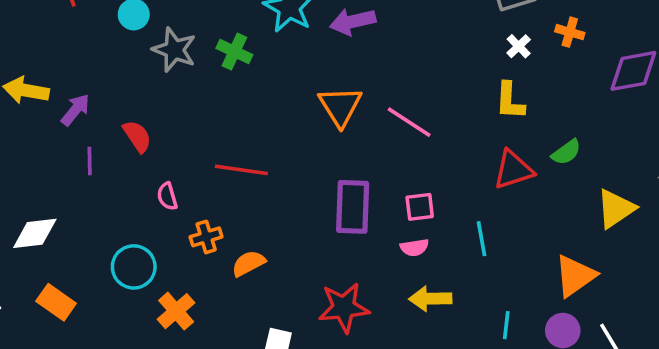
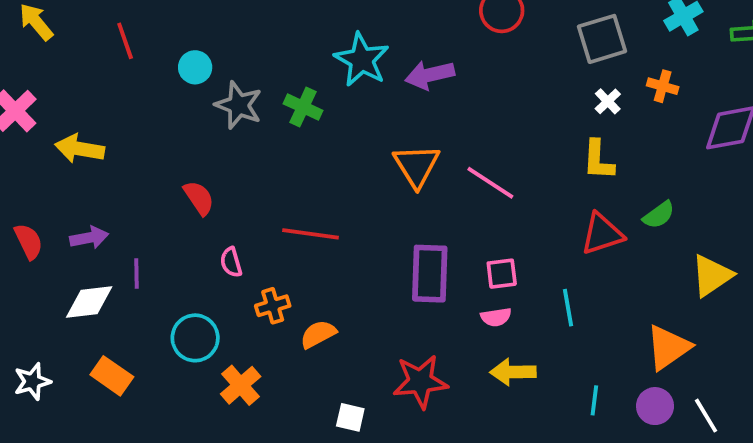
purple arrow: (75, 110) -> (89, 238), moved, turned 40
purple line: (90, 161) -> (136, 274), moved

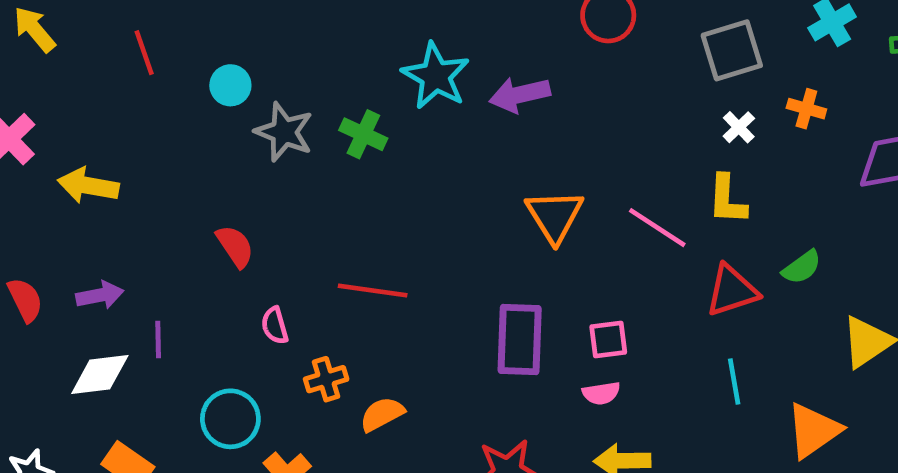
orange triangle: (417, 166) -> (555, 216), moved
pink line: (490, 183) -> (657, 228), moved
cyan line: (568, 308) -> (734, 381), moved

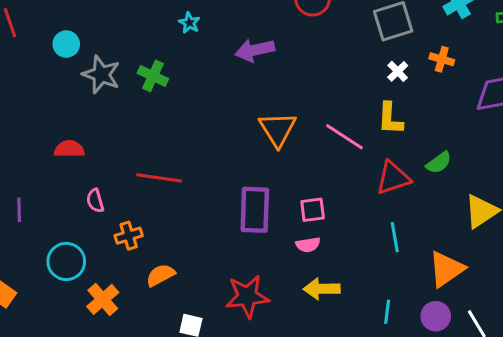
cyan star: (436, 76) -> (189, 23), moved, size x0.5
red semicircle: (235, 246) -> (69, 149), turned -56
orange semicircle: (382, 414) -> (161, 275), moved

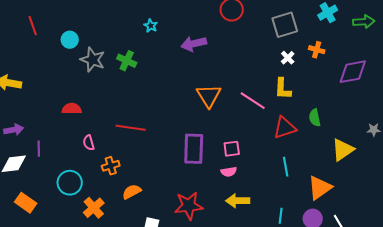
green semicircle: (439, 163) -> (315, 118), turned 114

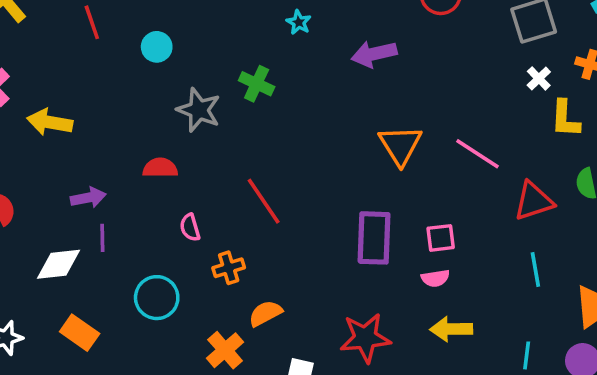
gray star: (93, 60) -> (199, 110), moved
yellow L-shape: (283, 89) -> (565, 119), moved
red line: (131, 128) -> (264, 201), turned 48
purple arrow: (14, 130) -> (88, 198), moved
orange cross: (94, 208) -> (225, 350), moved

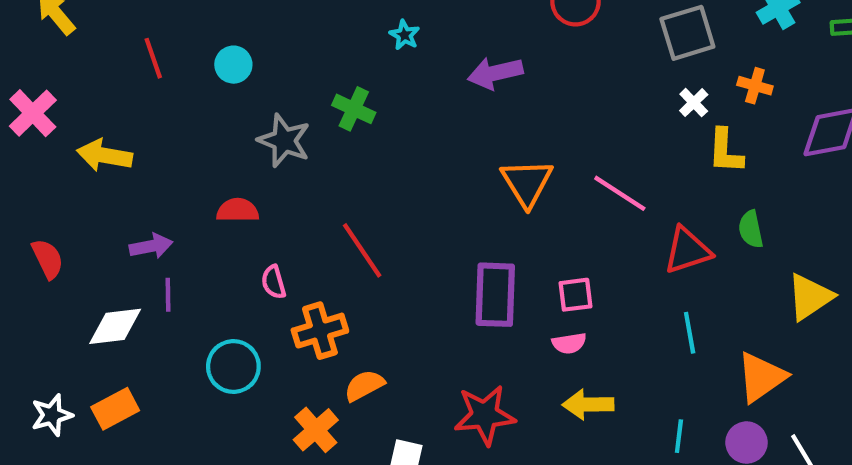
red line: (92, 22) -> (153, 58), moved
orange cross: (229, 268) -> (320, 331), size x1.4
orange rectangle: (80, 333) -> (115, 409), moved, turned -63

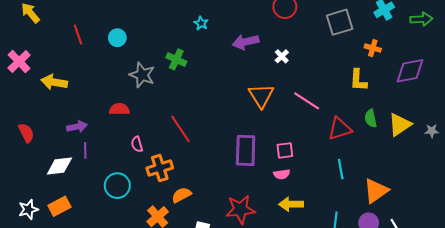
white cross: (694, 103) -> (282, 56), moved
yellow triangle: (810, 297) -> (400, 125), moved

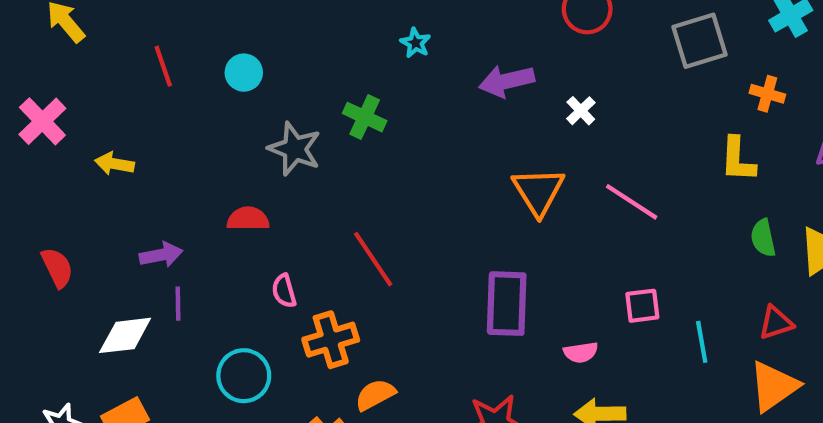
yellow arrow: (54, 82) -> (114, 164), size x0.7
red triangle: (340, 129) -> (776, 323), moved, size x0.7
pink square: (285, 150) -> (642, 306), moved

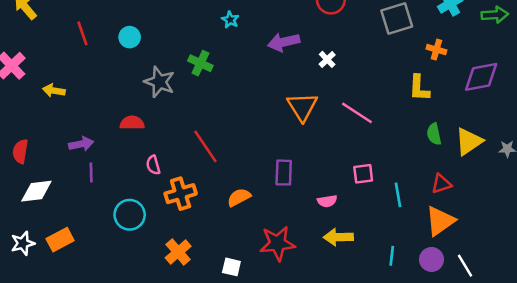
red semicircle: (57, 268) -> (20, 151), turned -145
purple rectangle: (507, 304) -> (284, 173), size x0.7
white diamond: (125, 335) -> (36, 191), moved
orange semicircle: (375, 395) -> (239, 197), moved

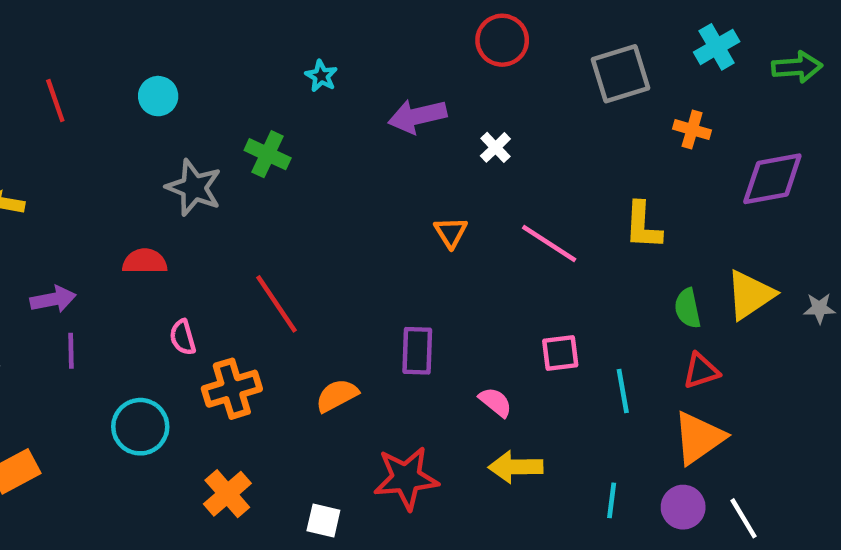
cyan circle: (130, 37) -> (158, 96), moved
yellow L-shape: (419, 88) -> (643, 226), moved
orange triangle: (302, 107) -> (451, 232), size x0.6
green semicircle: (434, 134) -> (688, 308), moved
pink semicircle: (327, 201) -> (495, 402), turned -132

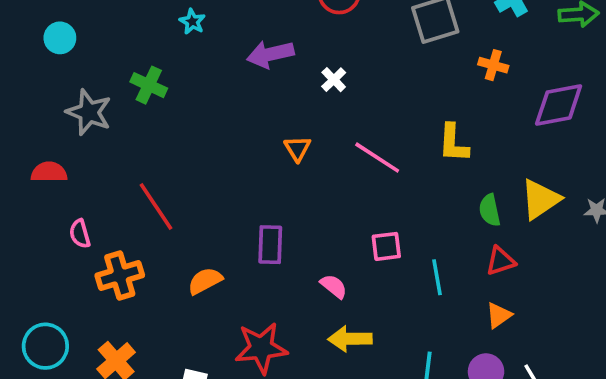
cyan circle: (140, 427) -> (45, 346), moved
orange triangle: (699, 438) -> (499, 315), size x0.6

